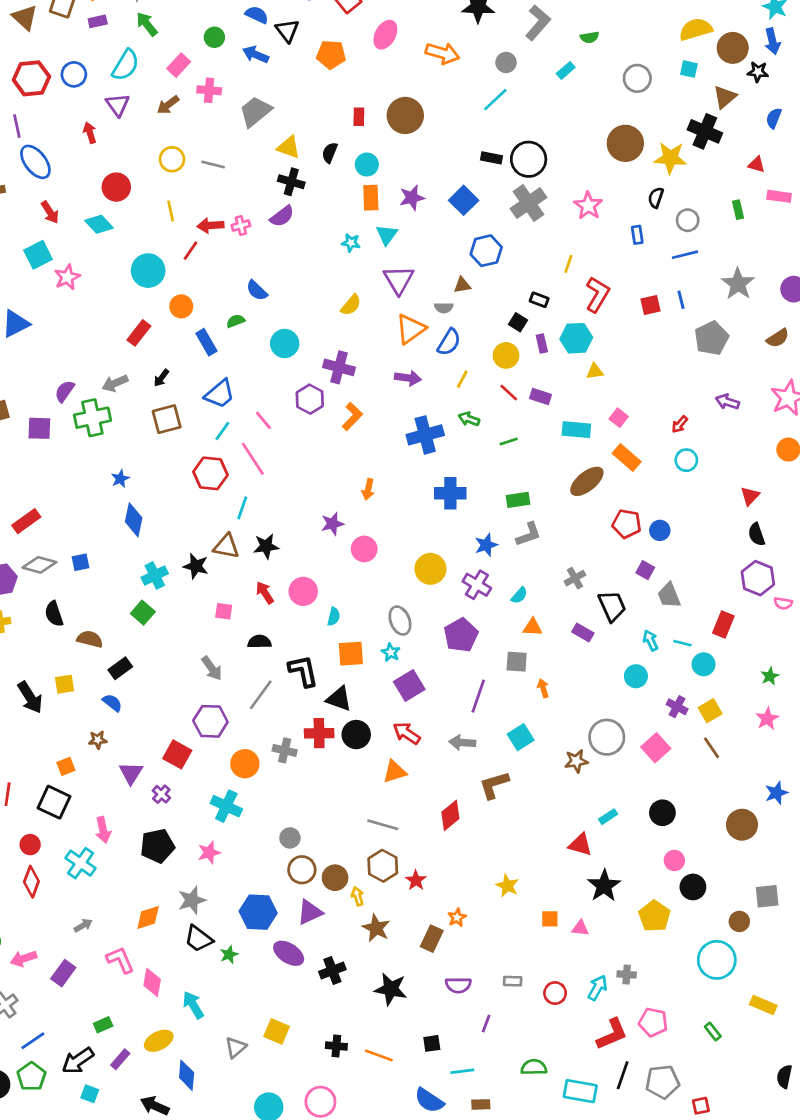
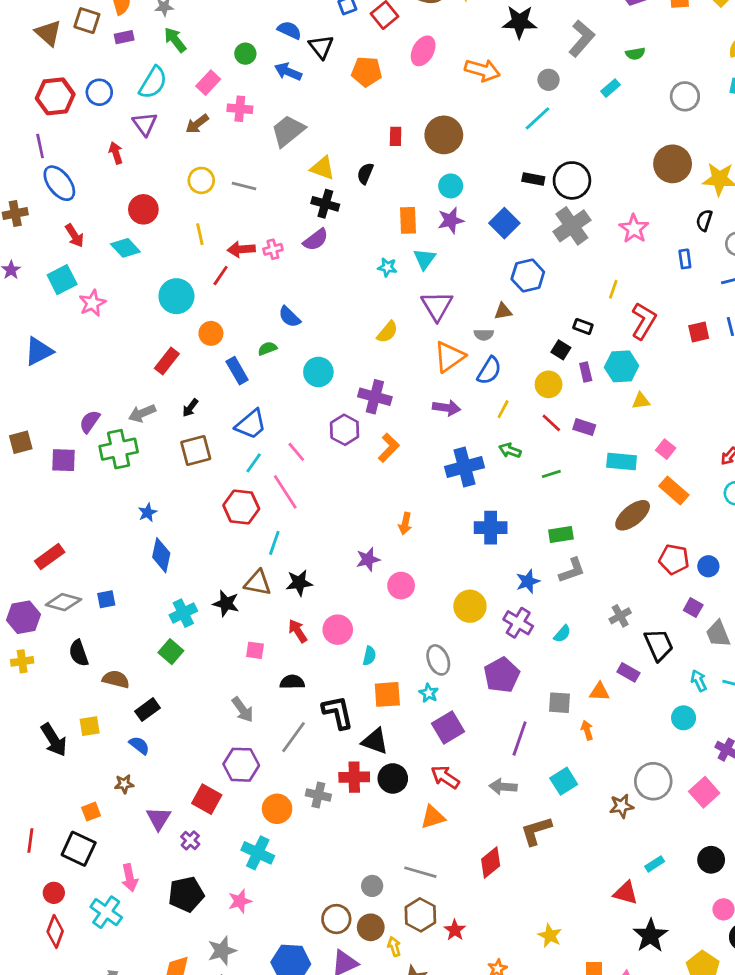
cyan circle: (367, 165) -> (451, 186), moved
orange triangle: (533, 627) -> (600, 692), moved
gray circle: (290, 838) -> (372, 886), moved

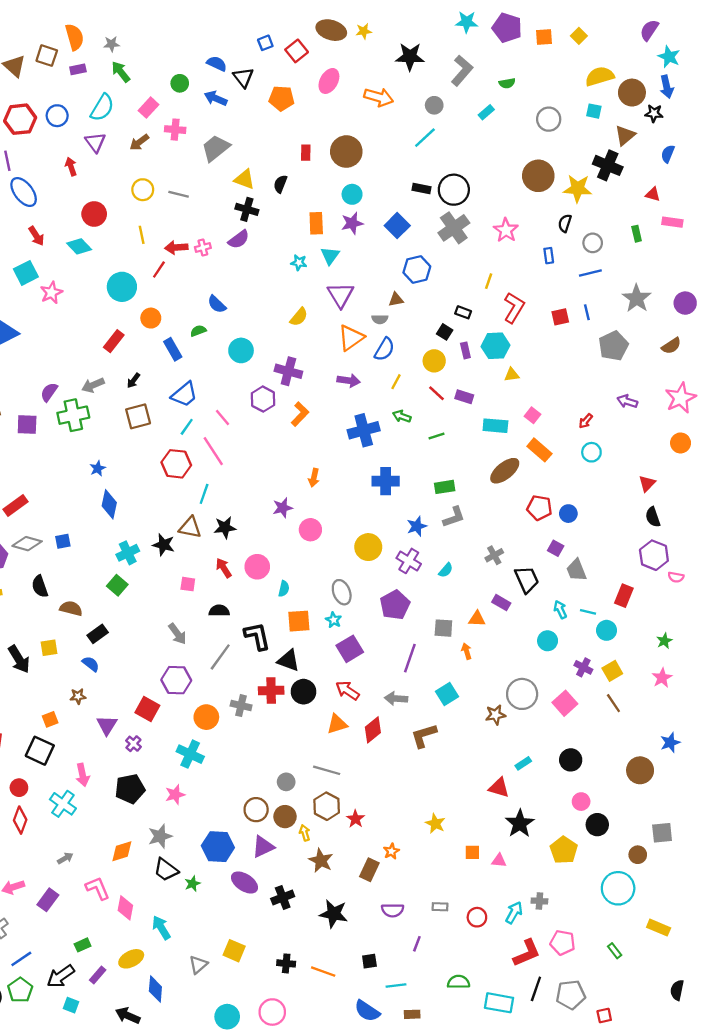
red diamond: (491, 863) -> (373, 730), moved

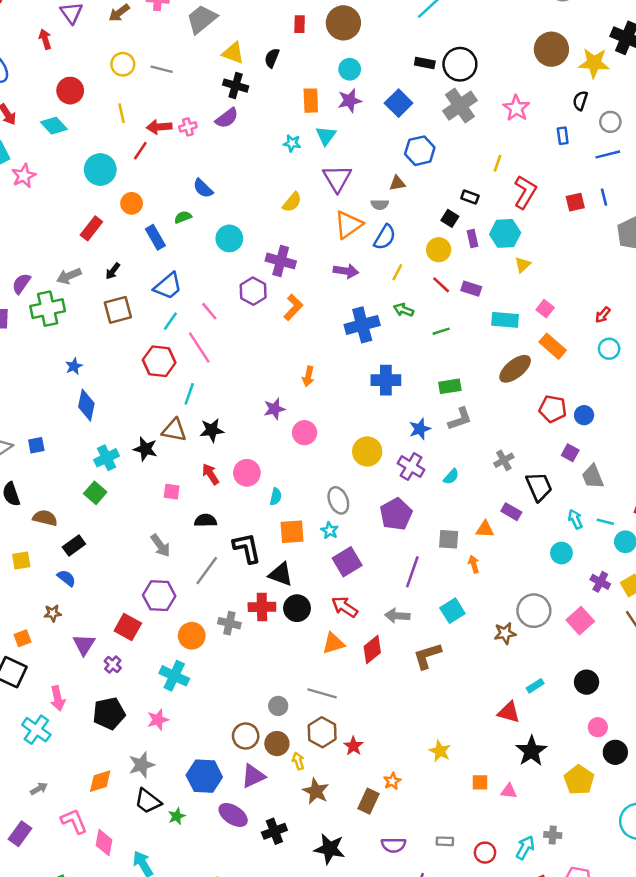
yellow triangle: (512, 375) -> (523, 265), turned -35

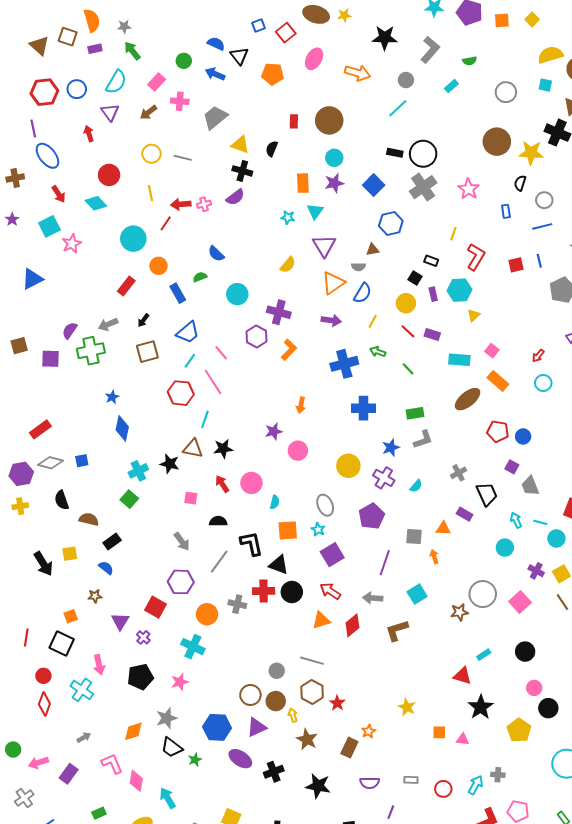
green line: (441, 331) -> (408, 369), turned 64

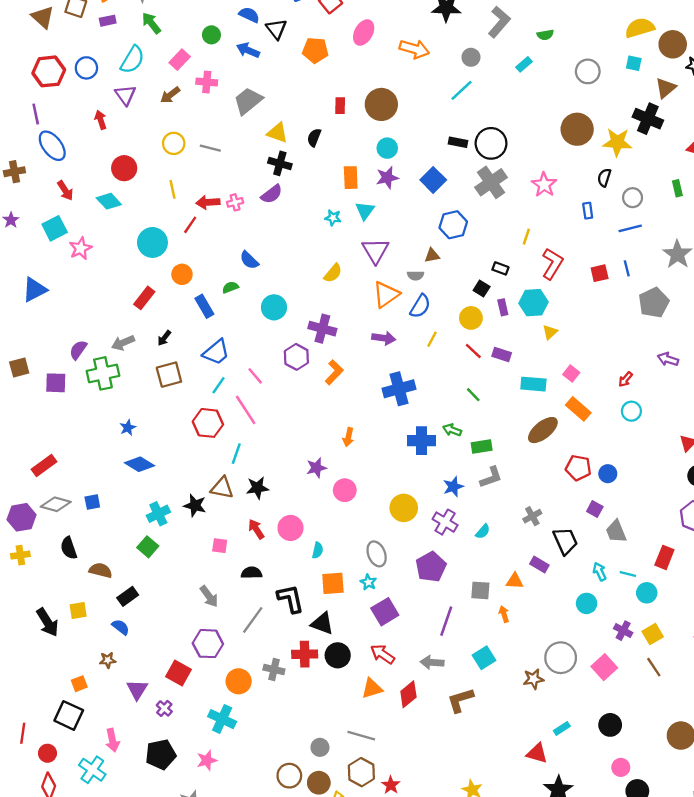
green arrow: (378, 352) -> (452, 430), moved
blue diamond: (122, 428) -> (139, 464), turned -70
red line: (26, 637) -> (23, 733), moved

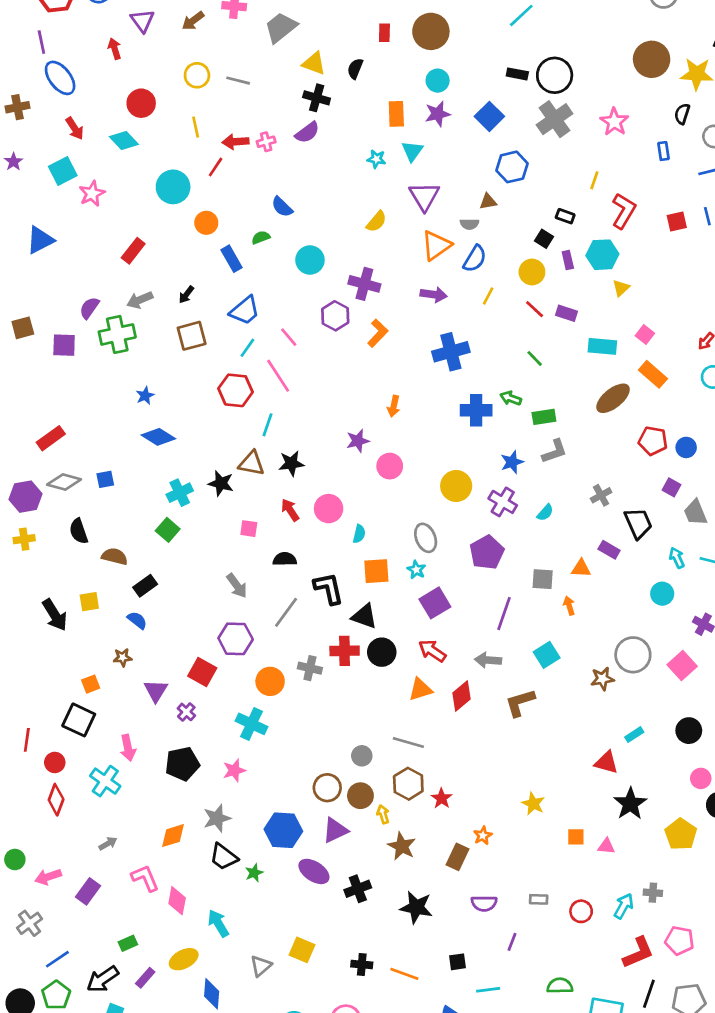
red rectangle: (144, 298) -> (133, 251), moved

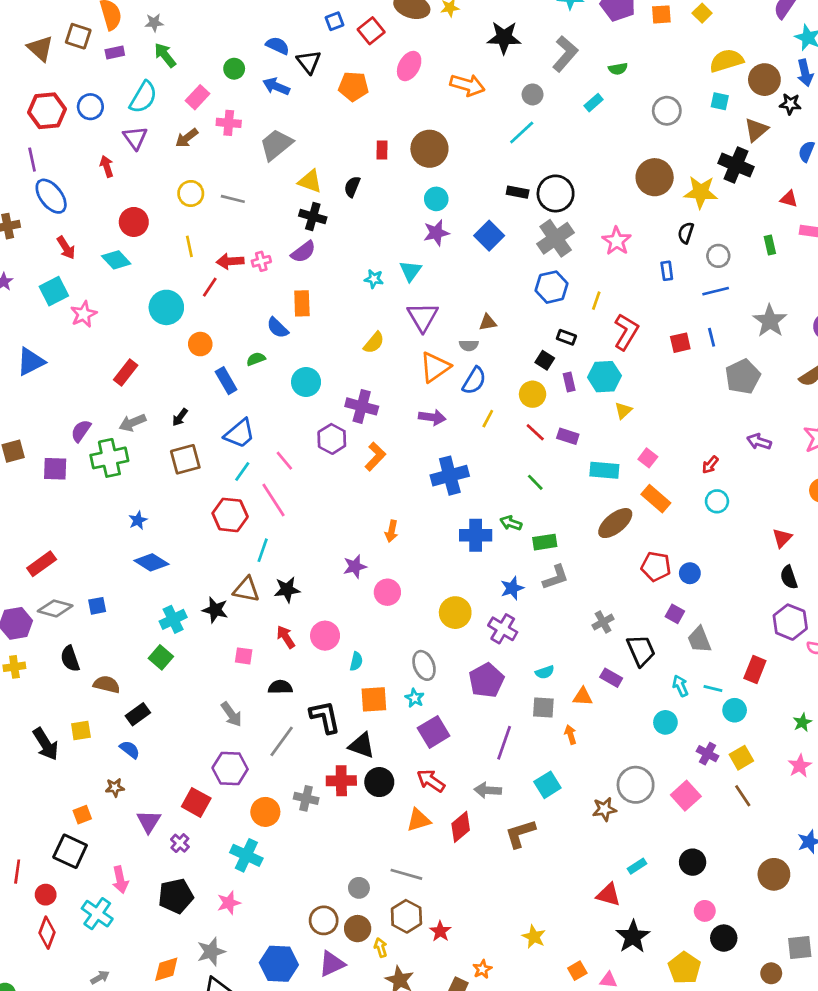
orange rectangle: (396, 114) -> (302, 303), moved
blue hexagon: (512, 167) -> (552, 287), moved
cyan semicircle: (545, 513) -> (545, 672), moved, turned 30
orange square: (576, 837) -> (577, 971), turned -30

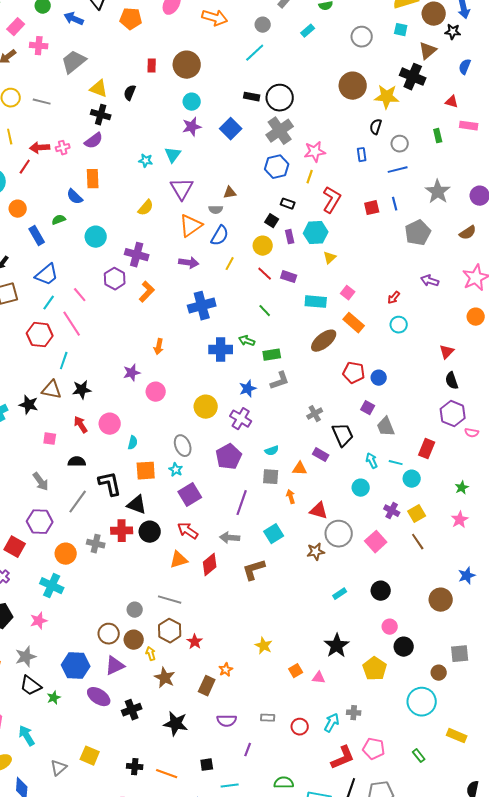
pink star: (617, 241) -> (315, 152), moved, turned 30
red triangle: (608, 895) -> (319, 511), moved

